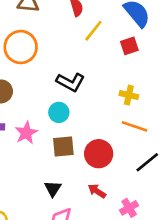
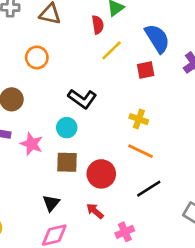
orange circle: (21, 47) -> (37, 57), size x0.7
pink star: (26, 133) -> (32, 144), turned -30

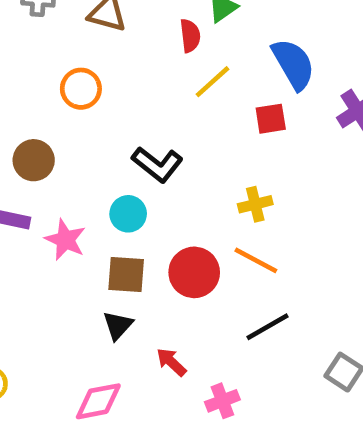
yellow cross: (139, 119) -> (255, 204), turned -36
red circle: (101, 174) -> (194, 272), moved
black triangle: (51, 203) -> (118, 325), moved

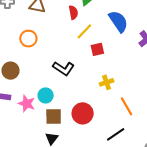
red square: (271, 119) -> (97, 49), moved
cyan circle: (128, 214) -> (46, 95), moved
orange line: (256, 260) -> (127, 106), moved, turned 36

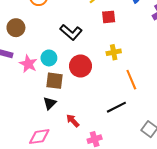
red circle: (83, 113) -> (80, 66), moved

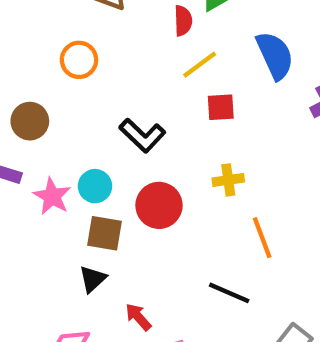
black line: (116, 107) -> (229, 293), turned 48

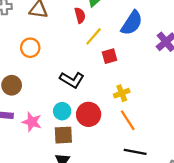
blue semicircle: (275, 55) -> (132, 23), turned 70
cyan circle: (95, 186) -> (62, 111), moved
orange line: (262, 238) -> (128, 120), moved

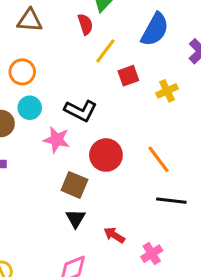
yellow cross: (122, 93) -> (167, 91), moved
cyan circle: (62, 111) -> (30, 108), moved
pink star: (32, 122) -> (57, 140), moved
brown square: (63, 135) -> (74, 185), turned 30

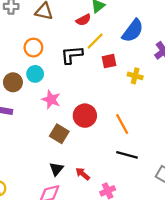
red semicircle: (85, 24) -> (83, 20), turned 72
yellow cross: (167, 91) -> (135, 76), turned 32
black L-shape: (81, 111) -> (72, 55), moved, turned 140
black triangle: (75, 219) -> (56, 169), moved

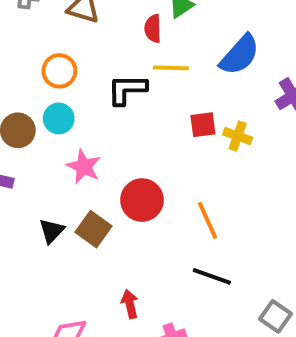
red semicircle: (83, 20) -> (153, 28), turned 112
yellow line: (95, 41) -> (171, 68), turned 42
red square: (109, 61) -> (203, 125), moved
black triangle: (56, 169) -> (52, 231), moved
red arrow: (83, 174) -> (130, 304), turned 32

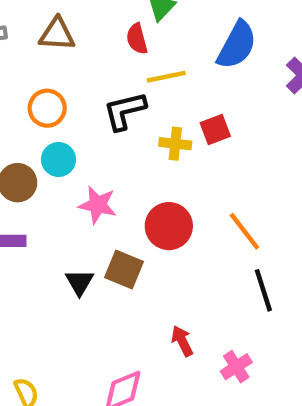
yellow cross: (238, 136) -> (175, 144), moved
black line: (212, 276) -> (263, 290), turned 66

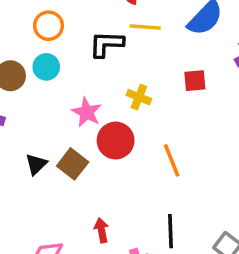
red square: (215, 129) -> (195, 81), moved
yellow cross: (175, 144) -> (139, 97), moved
pink star: (98, 205) -> (87, 112), moved
black line: (263, 290) -> (170, 231), moved

